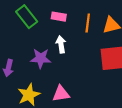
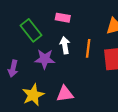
green rectangle: (27, 17) -> (31, 30), moved
orange line: (88, 23) -> (88, 48), moved

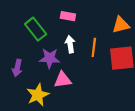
pink triangle: (65, 94) -> (63, 80), moved

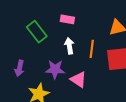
purple star: (50, 58) -> (55, 69), moved
pink triangle: (63, 80) -> (79, 80), moved, turned 42

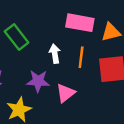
pink rectangle: (67, 19) -> (80, 23), moved, size x1.6
pink triangle: (79, 80) -> (66, 93), turned 48

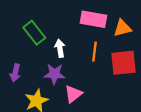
white arrow: (55, 54) -> (60, 48), moved
pink triangle: (66, 93) -> (73, 94), moved

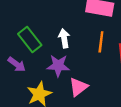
green rectangle: (34, 33) -> (30, 40), moved
purple arrow: (15, 73) -> (17, 64), turned -66

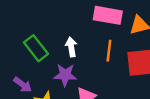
purple arrow: (17, 64) -> (23, 85), moved

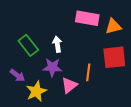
orange line: (109, 51) -> (88, 72), moved

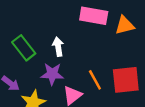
red square: (114, 57) -> (126, 80), moved
orange line: (88, 72) -> (95, 80), turned -36

